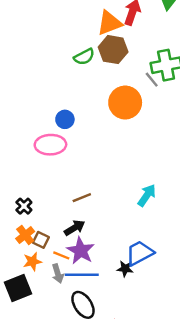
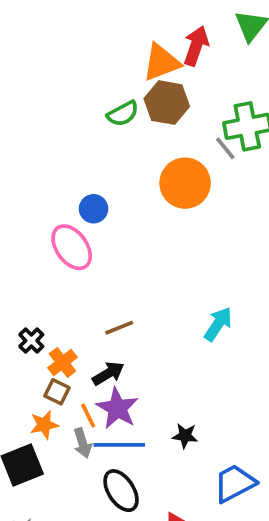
pink ellipse: (50, 145) -> (72, 247), turned 56
orange cross: (25, 235) -> (62, 362), moved
blue trapezoid: (140, 253) -> (234, 483), moved
orange line: (61, 255) -> (88, 416), turned 42

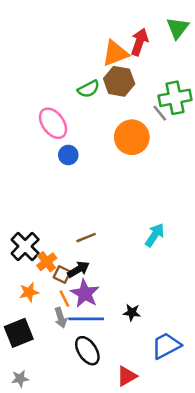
pink ellipse: (72, 247) -> (53, 123), moved
black cross: (31, 341) -> (25, 246), size x1.6
brown square: (57, 392) -> (62, 274), moved
orange star: (44, 425) -> (29, 292), moved

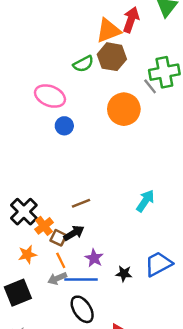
pink ellipse: (53, 123) -> (50, 96), turned -32
purple star: (85, 293) -> (94, 258), moved, size x0.7
gray arrow: (61, 318) -> (57, 278), turned 84
blue trapezoid: (166, 346) -> (158, 264), moved

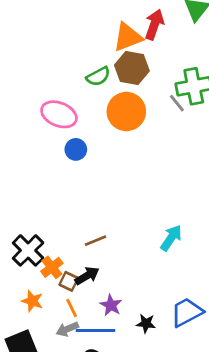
orange circle: (124, 109) -> (126, 112), moved
orange star: (27, 254) -> (32, 301), turned 30

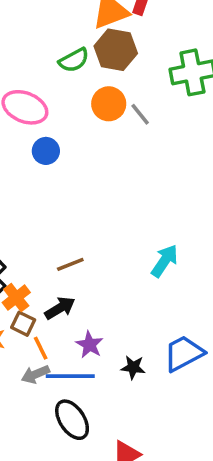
gray line: (177, 103) -> (140, 114), moved
orange circle: (126, 112) -> (109, 104), size x0.7
brown square: (69, 281) -> (23, 324), moved

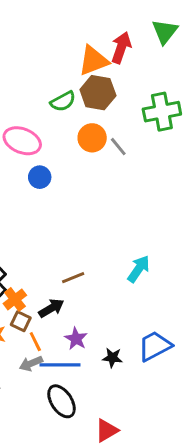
brown line: (70, 264) -> (73, 278), moved

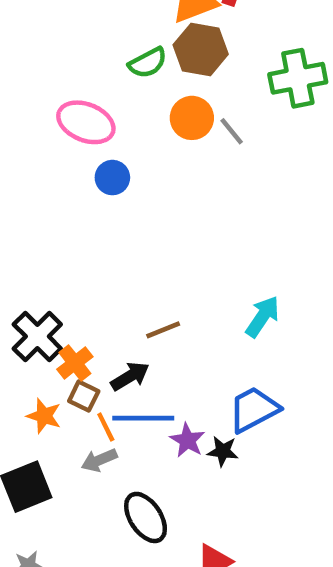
purple star: (76, 339) -> (187, 440), moved
blue trapezoid: (155, 346) -> (254, 409), moved
blue line: (60, 365) -> (143, 418), moved

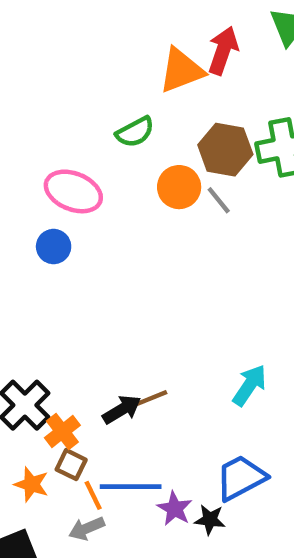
brown hexagon: (201, 50) -> (225, 150), moved
blue circle: (112, 178) -> (54, 247), moved
black arrow: (130, 376) -> (122, 409), moved

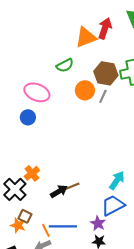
gray line: (219, 200) -> (103, 96), turned 64
orange cross: (62, 432) -> (32, 173), moved
brown square: (71, 465) -> (25, 216), moved
blue trapezoid: (241, 478) -> (113, 205), moved
purple star: (175, 509) -> (98, 223), moved

